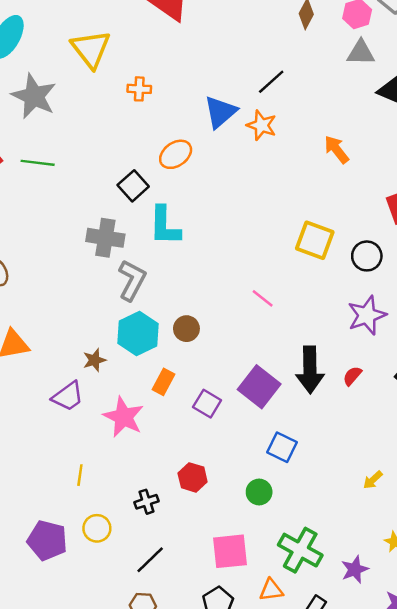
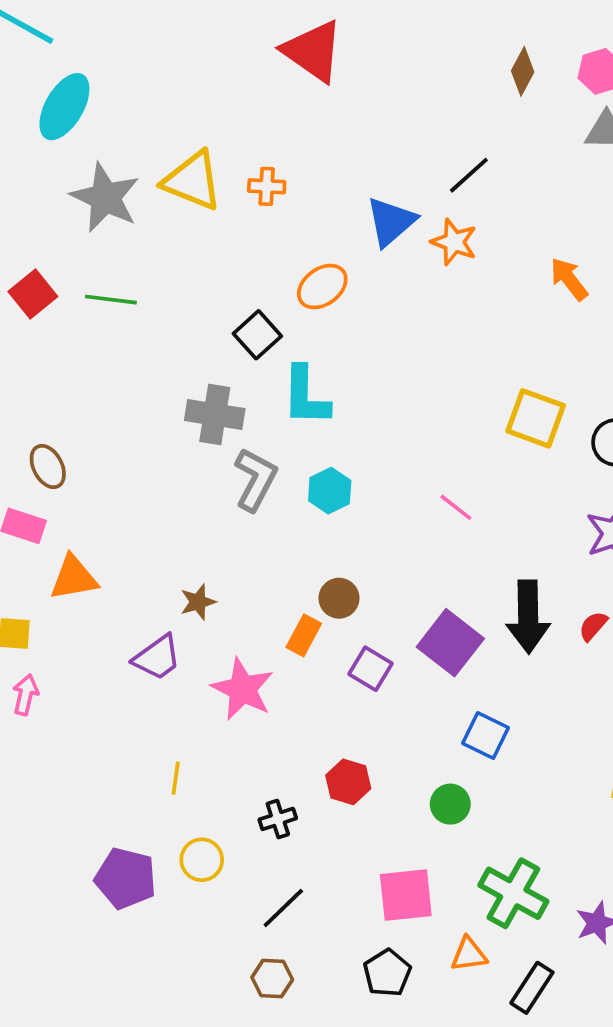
yellow triangle: (91, 49) -> (192, 181), moved, turned -30
brown circle: (186, 329) -> (339, 598), moved
cyan hexagon: (138, 333) -> (330, 491), moved, size x0.7

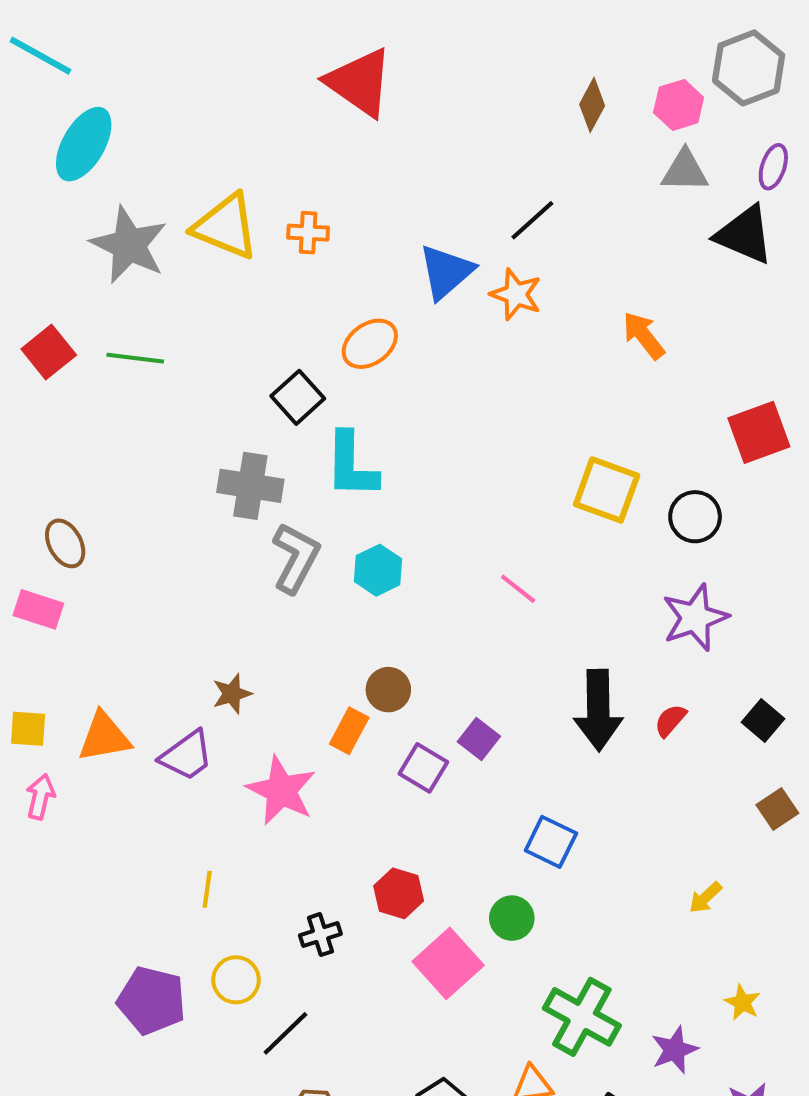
orange triangle: (74, 578) -> (104, 737), moved
purple square: (450, 643) -> (479, 739), moved, size x0.6
pink square: (406, 895) -> (448, 963), moved, turned -36
black line: (283, 908) -> (285, 1033), moved

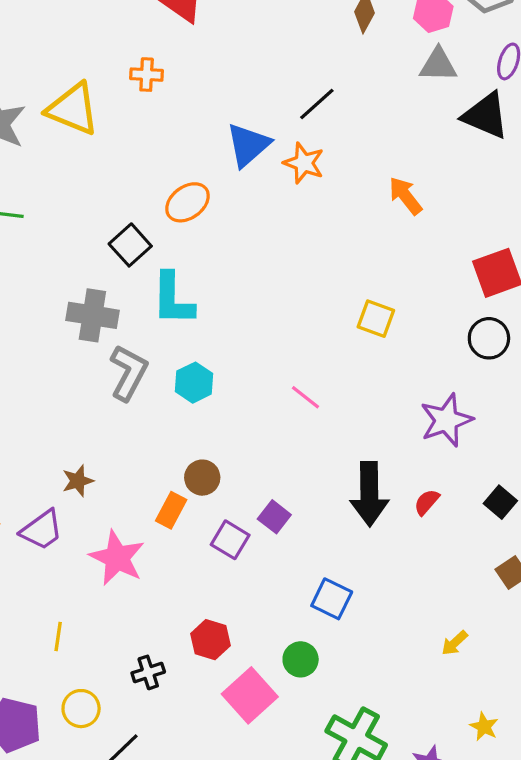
orange cross: (308, 233) -> (147, 75), moved
yellow square: (607, 490) -> (376, 319), size x0.7
black circle: (695, 517) -> (489, 338), moved

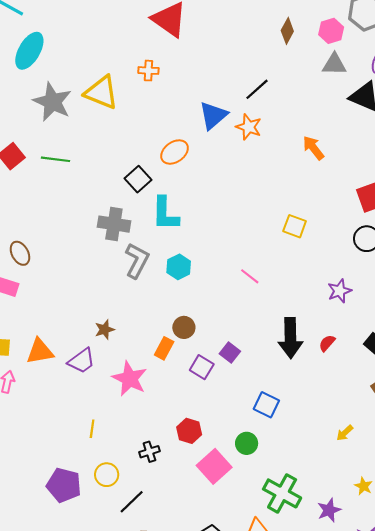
purple star: (446, 420) -> (340, 291), size x0.7

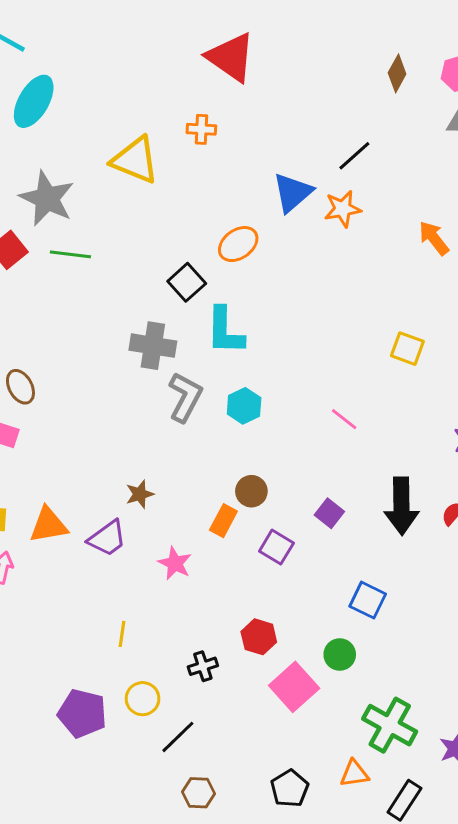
gray star: (52, 102) -> (47, 198), moved
orange star: (249, 127) -> (343, 209), turned -30
purple square: (230, 352) -> (329, 513), moved
pink star: (130, 379) -> (175, 563), size x0.7

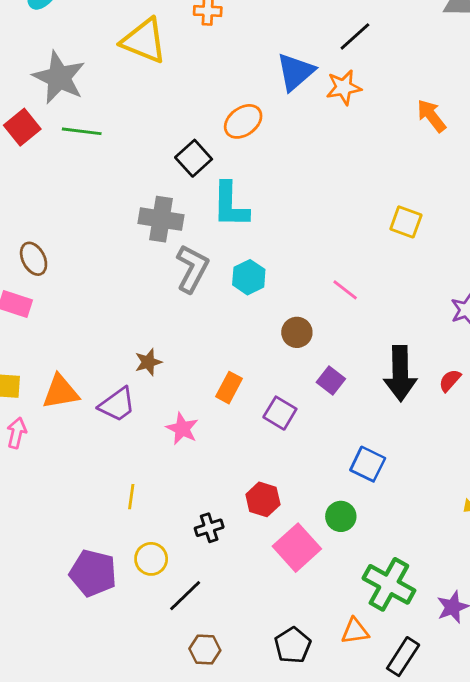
brown circle: (251, 491) -> (297, 332), moved

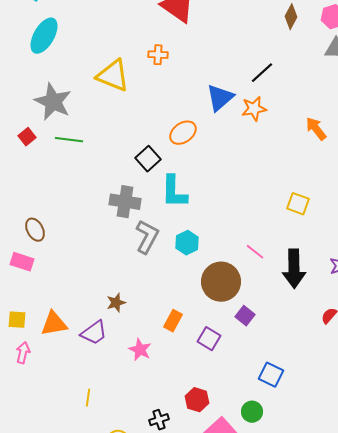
red square: (22, 127) -> (27, 137), size x0.7
brown circle: (297, 332) -> (221, 282), size x1.8
black arrow: (400, 373) -> (294, 269), moved
yellow line: (131, 497) -> (88, 398), moved

